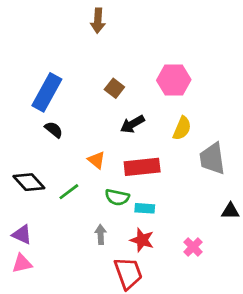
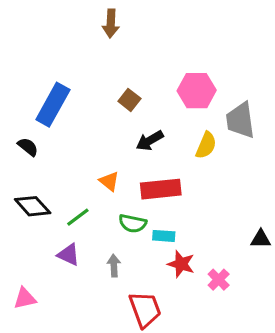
black semicircle: (54, 130) -> (28, 147), moved
gray trapezoid: (212, 159) -> (240, 120), moved
purple triangle: (22, 235) -> (69, 255), moved
red star: (142, 240) -> (181, 264), moved

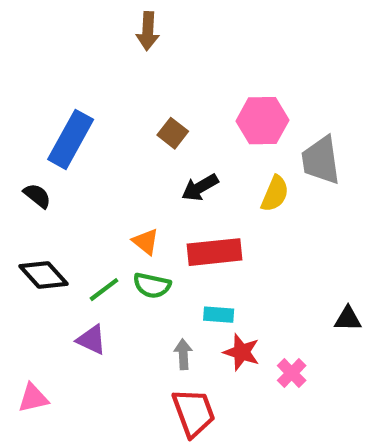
green semicircle: (133, 223) -> (152, 285), moved
gray arrow: (114, 266) -> (183, 354), moved

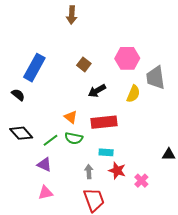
pink triangle: (33, 398) -> (45, 193), moved

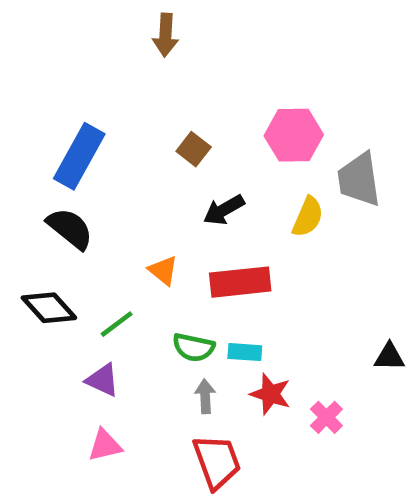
black semicircle: (18, 95) -> (70, 228), moved, size x1.5
green semicircle: (74, 138) -> (194, 347), moved

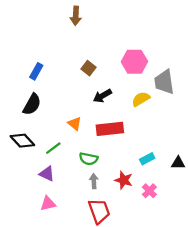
blue rectangle: (79, 156) -> (36, 71), size x0.6
yellow semicircle: (308, 217) -> (141, 99), turned -144
black semicircle: (70, 228) -> (32, 104), turned 80
cyan rectangle: (245, 352) -> (147, 159), moved, turned -32

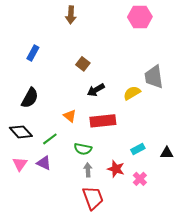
pink hexagon: (134, 62) -> (140, 17), moved
blue rectangle: (36, 71) -> (33, 53), moved
pink triangle: (48, 204) -> (20, 164), moved, turned -42

